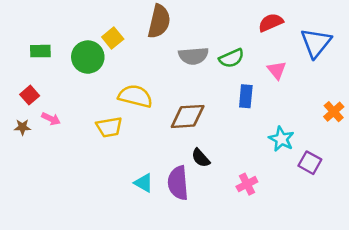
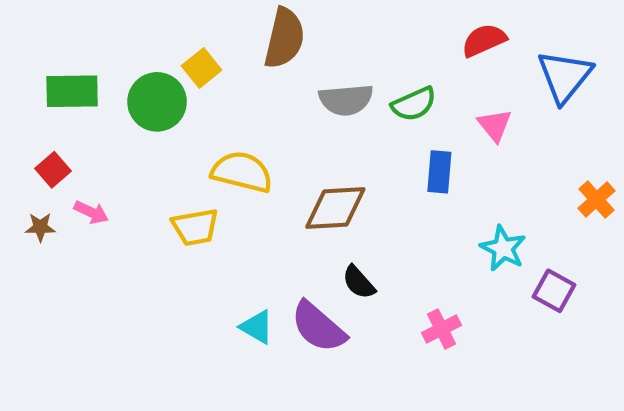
green rectangle: (40, 51) -> (72, 91), size x1.4
purple semicircle: (178, 183) -> (318, 327), turned -44

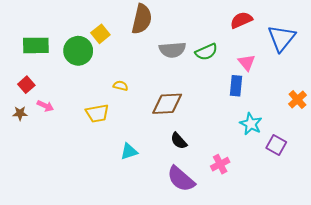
yellow semicircle: (242, 172) -> (121, 86), size x0.5
blue rectangle: (439, 172) -> (236, 86), moved
cyan triangle: (257, 327) -> (129, 151), moved, turned -48
purple semicircle: (318, 327) -> (181, 179), moved

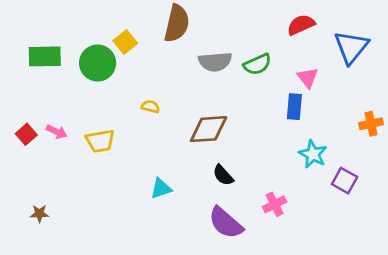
red square: (26, 85) -> (26, 134), moved
orange cross: (297, 100) -> (371, 124), turned 30
brown star: (20, 113) -> (39, 214), moved
yellow trapezoid: (97, 113) -> (100, 141), moved

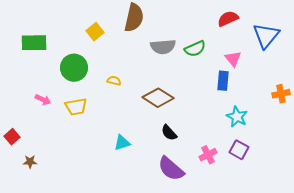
green circle: (98, 63) -> (74, 68), moved
brown diamond: (209, 129) -> (158, 98), turned 36
red square: (26, 134) -> (12, 137), moved
purple square: (345, 181) -> (239, 150), moved

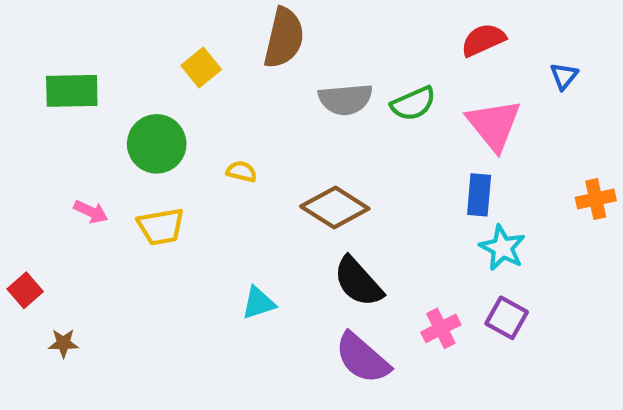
blue triangle: (266, 36) -> (564, 76), size x0.5
pink triangle: (233, 59) -> (494, 125), size x1.6
blue rectangle: (223, 81) -> (479, 195), moved
black semicircle: (169, 133) -> (358, 282), size x1.5

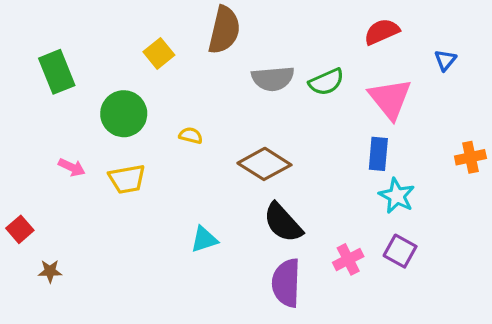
green rectangle: (72, 91) -> (57, 72), turned 69
purple semicircle: (362, 358) -> (286, 283), turned 51

